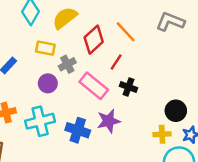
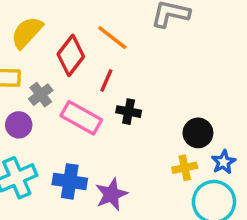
purple star: (109, 121) -> (111, 194), moved

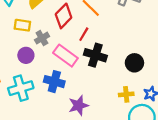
black cross: (129, 112) -> (95, 55), size x1.5
black circle: (198, 133) -> (134, 63), moved
blue cross: (70, 181) -> (54, 82), moved

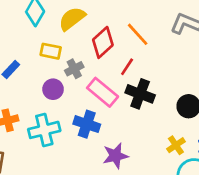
yellow cross: (126, 94) -> (176, 145), turned -32

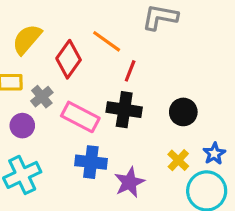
red line: (127, 67) -> (130, 71), moved
blue cross: (87, 124) -> (91, 162), moved
purple star: (115, 156) -> (129, 182), moved

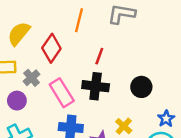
orange line: (107, 41) -> (79, 20), moved, turned 70
pink rectangle: (80, 117) -> (62, 93), turned 32
yellow cross: (178, 160) -> (124, 126), moved

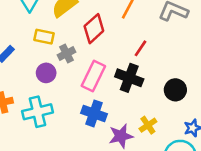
pink rectangle: (62, 93) -> (93, 76), turned 44

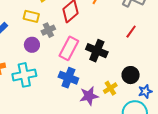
red line: (140, 48) -> (131, 32), moved
black circle: (175, 90) -> (131, 75), moved

